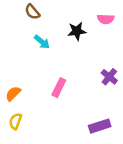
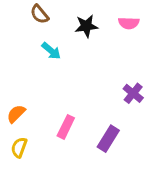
black star: (77, 31) -> (86, 26), moved
pink rectangle: (59, 88) -> (66, 127), moved
purple rectangle: (100, 126) -> (108, 139), moved, turned -40

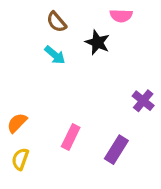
brown semicircle: (40, 14) -> (56, 22), moved
pink semicircle: (129, 23) -> (121, 16), moved
black star: (86, 26) -> (97, 42), moved, turned 30

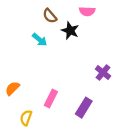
brown semicircle: (56, 22) -> (50, 16), moved
yellow semicircle: (20, 159) -> (26, 118), moved

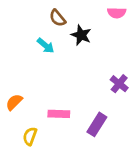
pink semicircle: (87, 11) -> (117, 13), moved
pink rectangle: (51, 99) -> (59, 114), turned 66

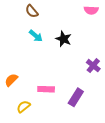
brown semicircle: (57, 18) -> (32, 11), moved
black star: (81, 35) -> (64, 39), moved
yellow semicircle: (30, 136) -> (24, 107), turned 32

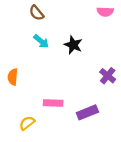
orange semicircle: (11, 80) -> (13, 77), moved, turned -40
purple rectangle: (76, 97) -> (87, 112), turned 36

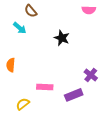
cyan arrow: (41, 41) -> (20, 28), moved
purple cross: (108, 76) -> (91, 75), moved

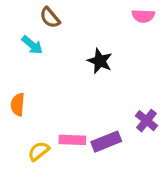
purple rectangle: (74, 95) -> (106, 142), moved
yellow semicircle: (23, 104) -> (39, 151), moved

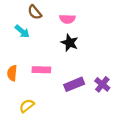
pink semicircle: (143, 16) -> (67, 19), moved
pink rectangle: (72, 140) -> (41, 70), moved
purple rectangle: (106, 142) -> (74, 84), moved

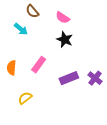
pink semicircle: (67, 19) -> (63, 18), turned 32
pink rectangle: (41, 70) -> (39, 65), turned -56

